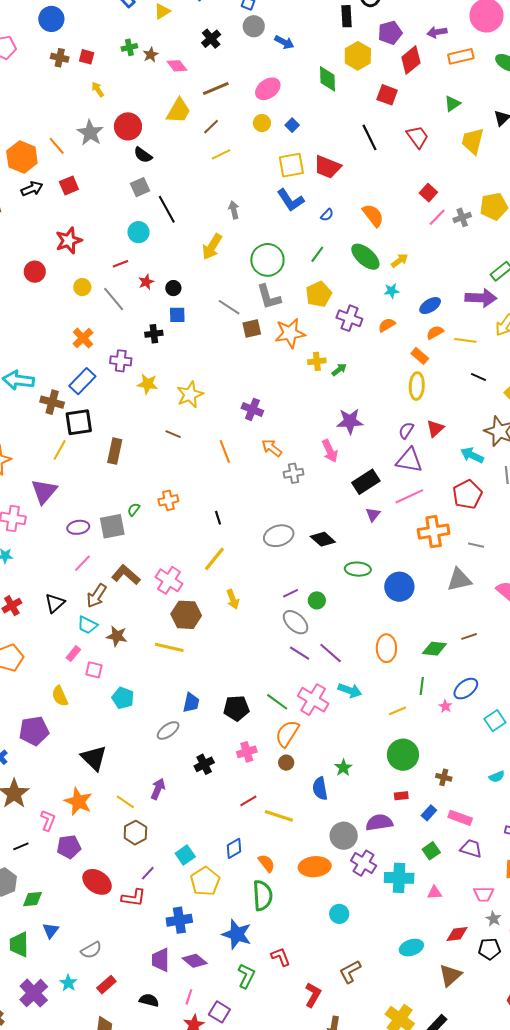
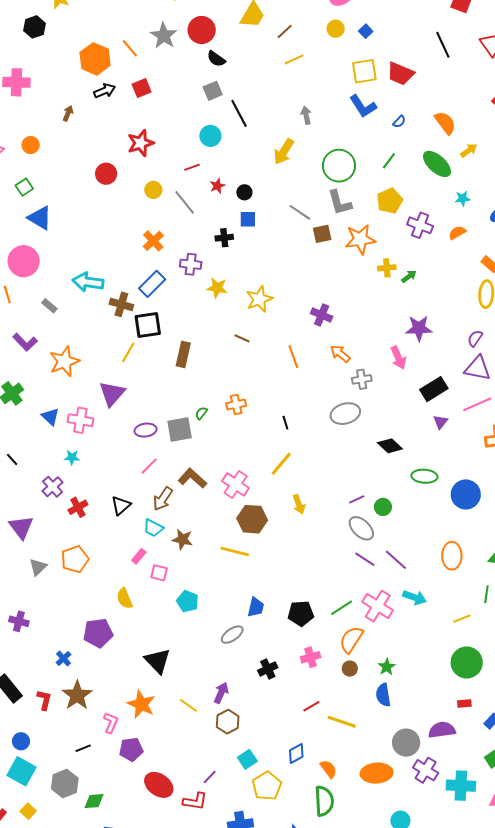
yellow arrow: (400, 261) -> (469, 150), moved
gray ellipse: (279, 536) -> (345, 414), moved
green line: (277, 702) -> (342, 608), turned -70
green star: (343, 768) -> (387, 667), moved
brown hexagon: (135, 833) -> (228, 722), moved

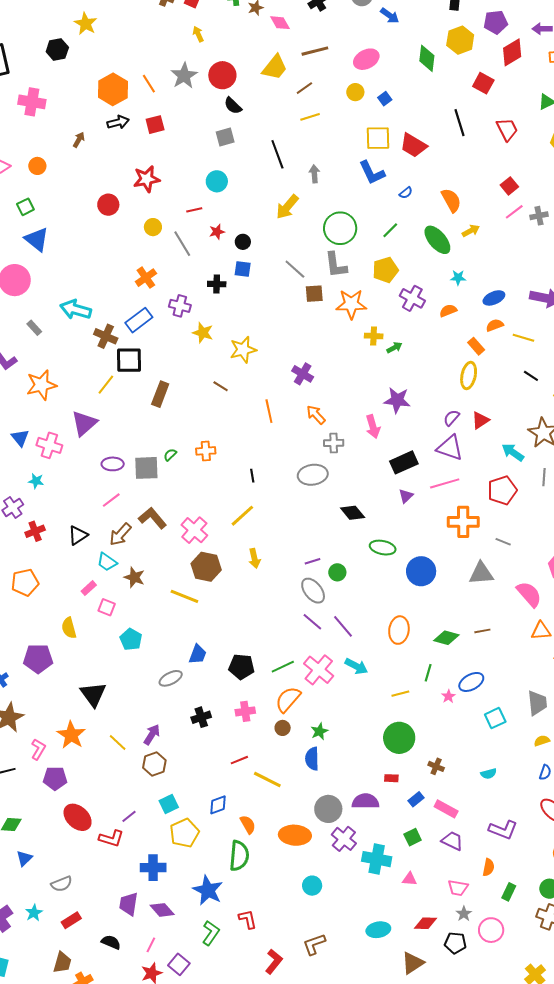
black line: (239, 113) -> (277, 154), moved

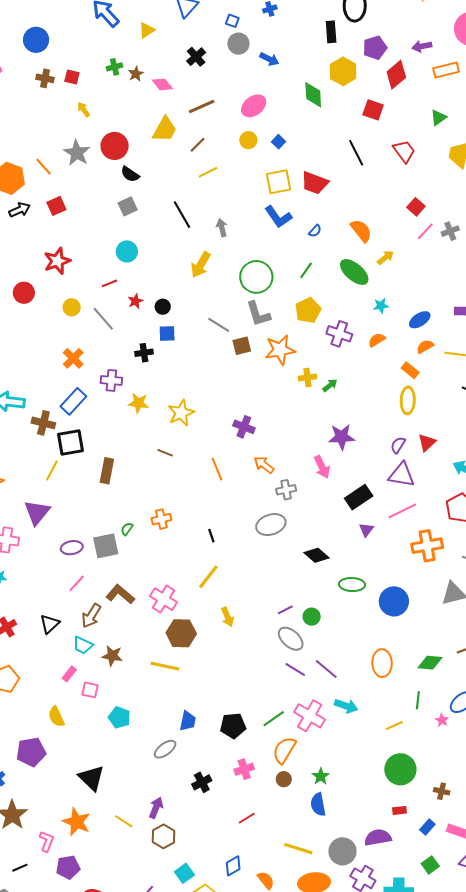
yellow line: (267, 780) -> (298, 849), moved

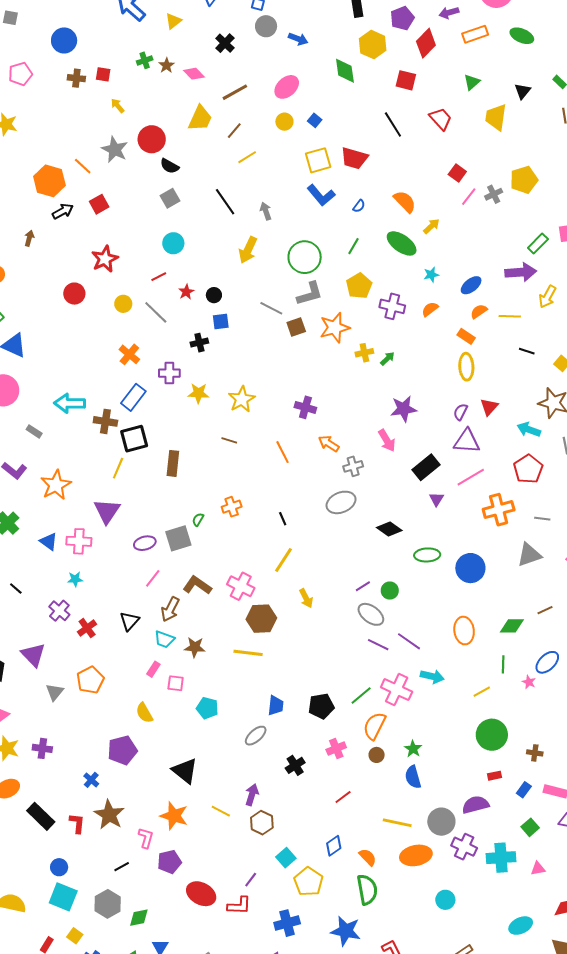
gray L-shape: (258, 314) -> (310, 294), turned -84

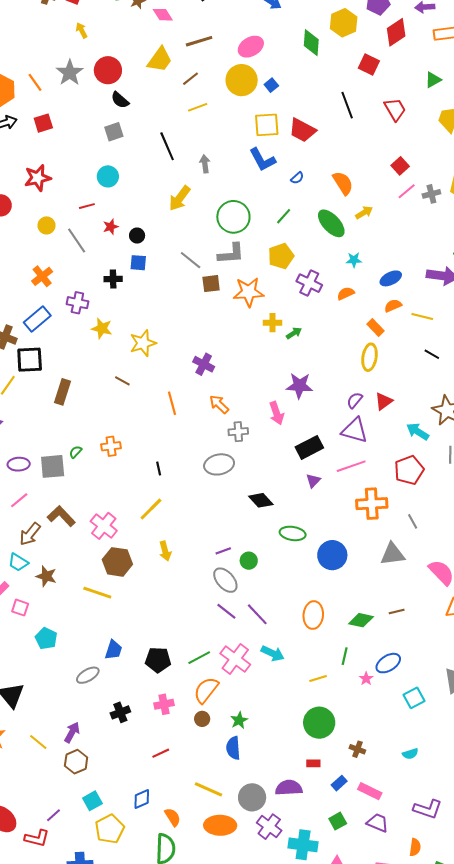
yellow circle: (284, 122) -> (242, 80), size x1.8
gray line: (542, 519) -> (413, 521), turned 42

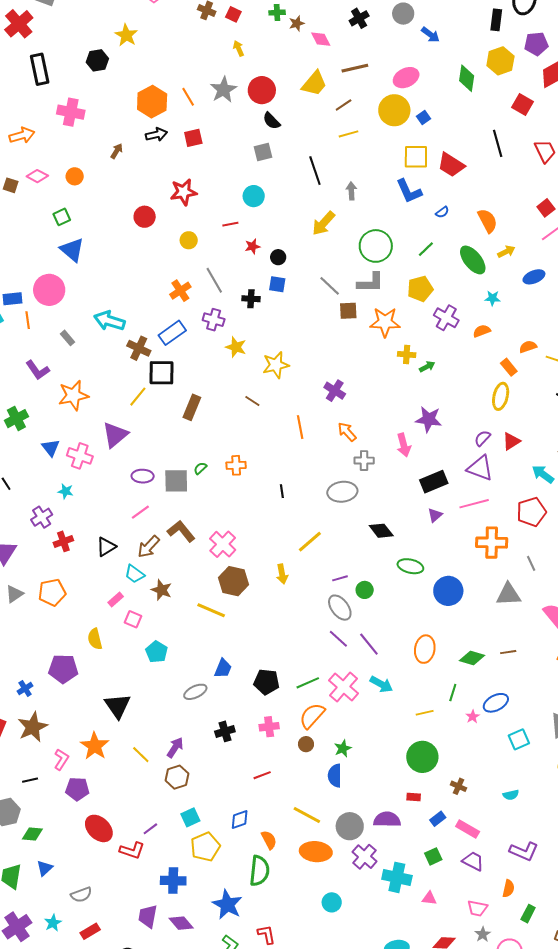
gray line: (77, 241) -> (214, 280), moved
blue ellipse: (391, 278) -> (534, 277), moved
yellow line: (151, 509) -> (310, 542), moved

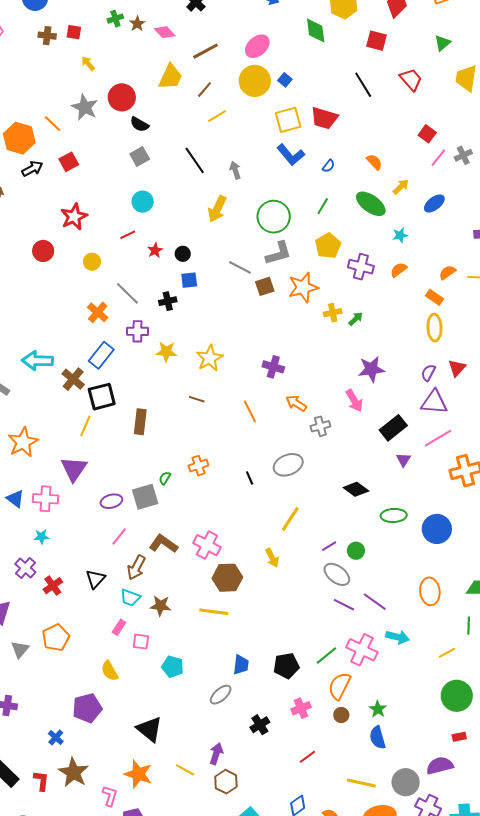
orange semicircle: (488, 221) -> (374, 162), size x0.7
brown cross: (139, 348) -> (73, 379), turned 30
gray ellipse: (342, 492) -> (288, 465), moved

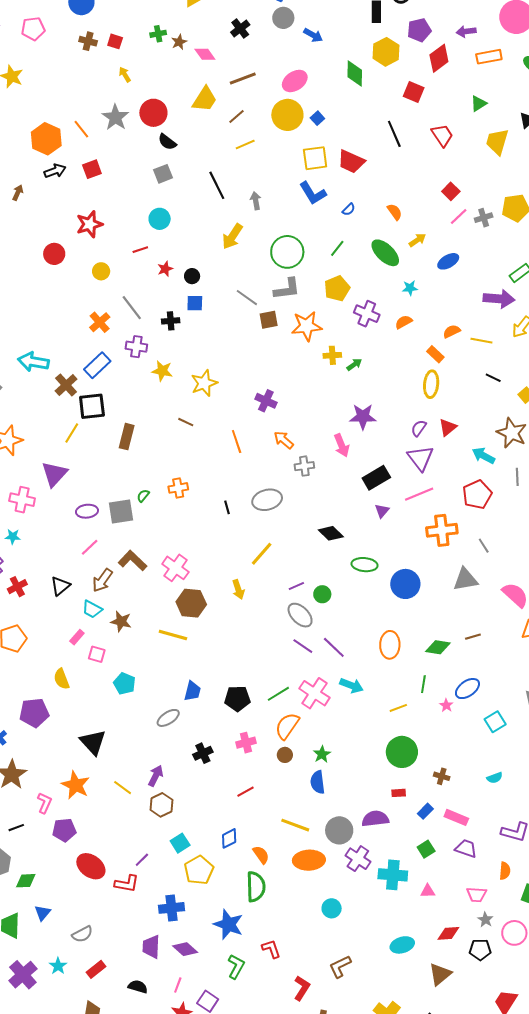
purple triangle: (434, 402) -> (420, 458), turned 40

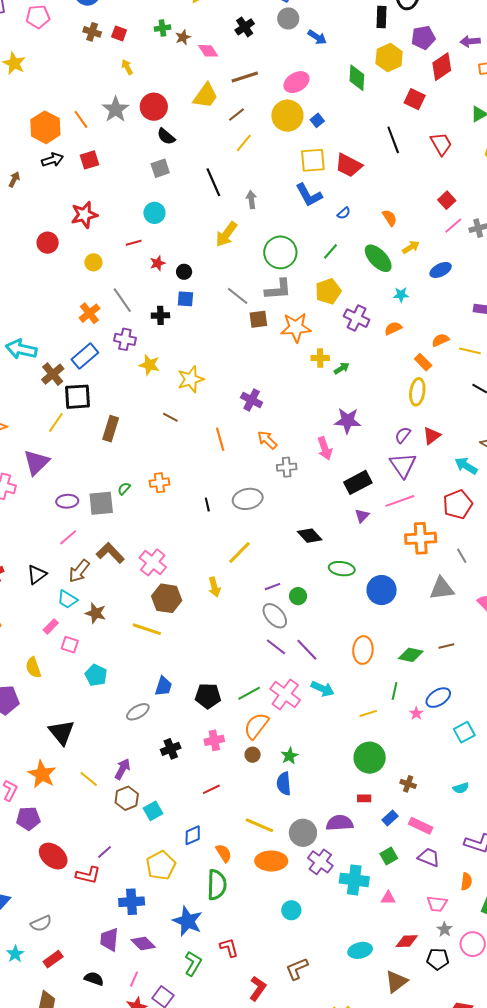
yellow line: (245, 145) -> (244, 143), turned -30
cyan square: (180, 843) -> (153, 811), moved

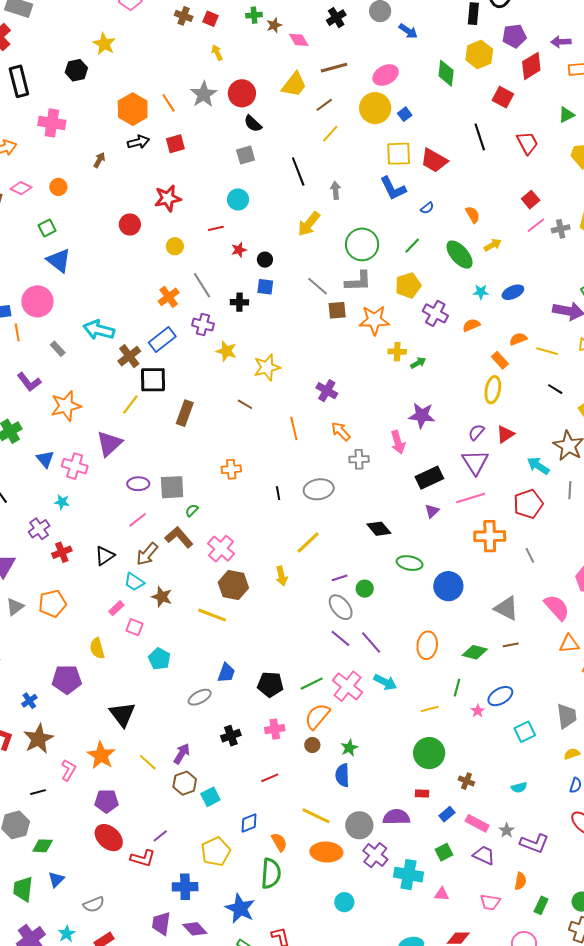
blue ellipse: (441, 270) -> (513, 292), moved
green semicircle: (124, 489) -> (192, 510), moved
gray triangle: (442, 589) -> (506, 608), moved, turned 32
purple pentagon: (28, 818) -> (106, 801), moved
gray star: (444, 929) -> (507, 830), moved

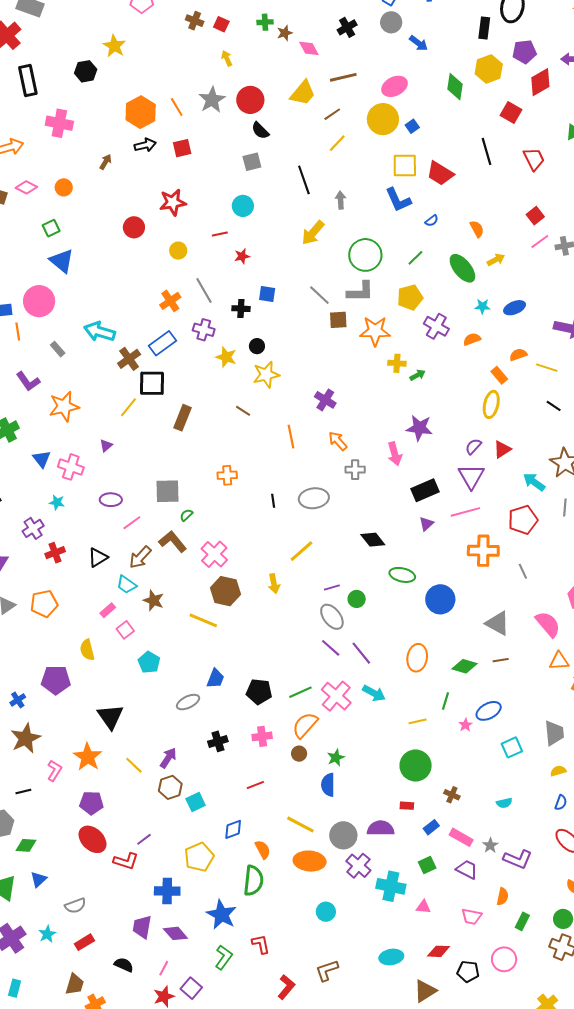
black circle: (265, 260) -> (257, 346), moved
purple triangle: (109, 444) -> (106, 446), size x0.5
purple ellipse: (138, 484) -> (111, 500), moved
pink square: (134, 627) -> (125, 630), turned 30

